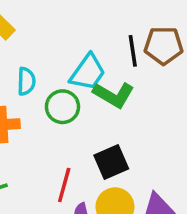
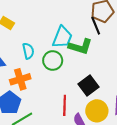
black line: (133, 51) -> (96, 26), moved

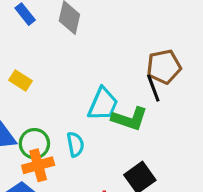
cyan semicircle: (28, 51) -> (75, 144), moved
green circle: (53, 61) -> (34, 144), moved

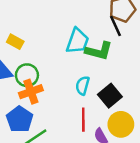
yellow rectangle: (21, 80) -> (15, 42), moved
cyan semicircle: (75, 144) -> (83, 85), moved, turned -150

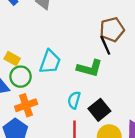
cyan trapezoid: (78, 41) -> (50, 62), moved
green circle: (27, 75) -> (21, 77), moved

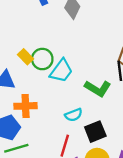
green circle: (21, 77) -> (42, 59), moved
cyan semicircle: (74, 100) -> (74, 115), turned -144

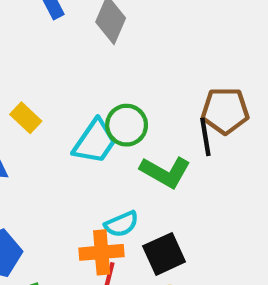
green circle: (42, 59) -> (127, 125), moved
orange cross: (26, 106) -> (102, 252), moved

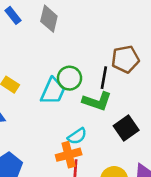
black line: (205, 137) -> (104, 78), moved, turned 30
black square: (164, 254) -> (126, 128), moved

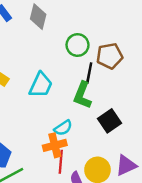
green circle: (69, 78) -> (77, 45), moved
green L-shape: (97, 101) -> (82, 95), turned 92

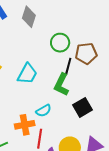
orange cross: (55, 145) -> (25, 125), moved

